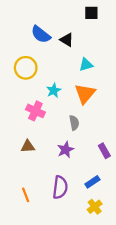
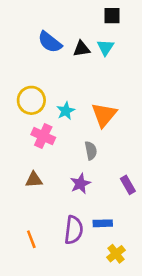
black triangle: (67, 40) -> (82, 49), turned -40
cyan triangle: (86, 65) -> (105, 47), moved, turned -40
yellow circle: (26, 68) -> (31, 100), moved
blue rectangle: (92, 182) -> (103, 223), moved, turned 32

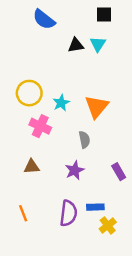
blue semicircle: (50, 42) -> (44, 19), moved
orange line: (31, 239) -> (23, 213), moved
yellow cross: (116, 254) -> (108, 225), moved

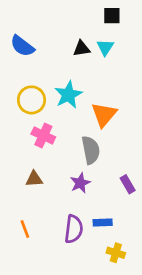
blue semicircle: (44, 19) -> (22, 46), moved
cyan star: (61, 103) -> (68, 95), moved, size x1.5
gray semicircle: (84, 140) -> (91, 150), size x1.5
yellow cross: (108, 225) -> (116, 253), moved, turned -35

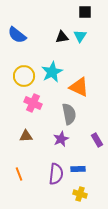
orange triangle: (104, 114) -> (79, 87), turned -45
yellow cross: (116, 253) -> (80, 194), moved

